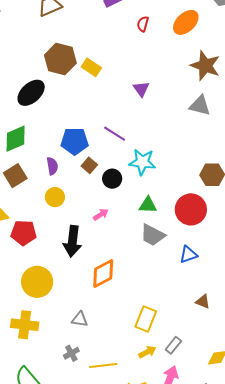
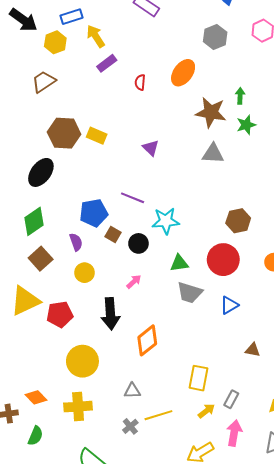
yellow line: (103, 366) -> (158, 415), moved

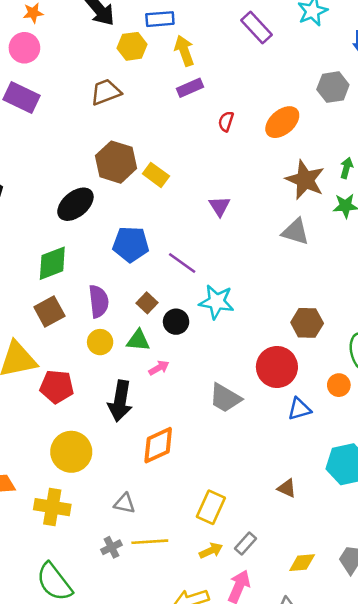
blue pentagon: (94, 213) -> (131, 244), moved
purple semicircle: (76, 242) -> (99, 301), size x1.4
green triangle: (179, 263) -> (138, 340), moved
blue triangle: (229, 305) -> (299, 409), moved

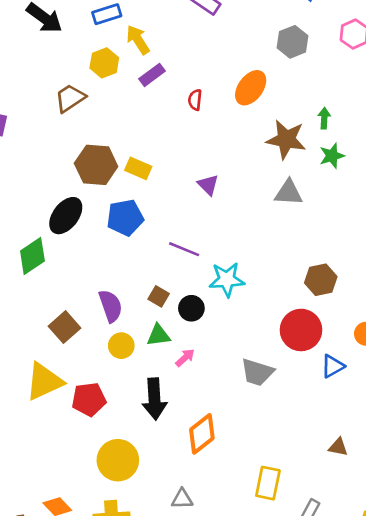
yellow hexagon: (132, 46) -> (104, 63), moved
blue pentagon: (131, 244) -> (125, 218), moved
green diamond: (52, 263) -> (32, 256), moved

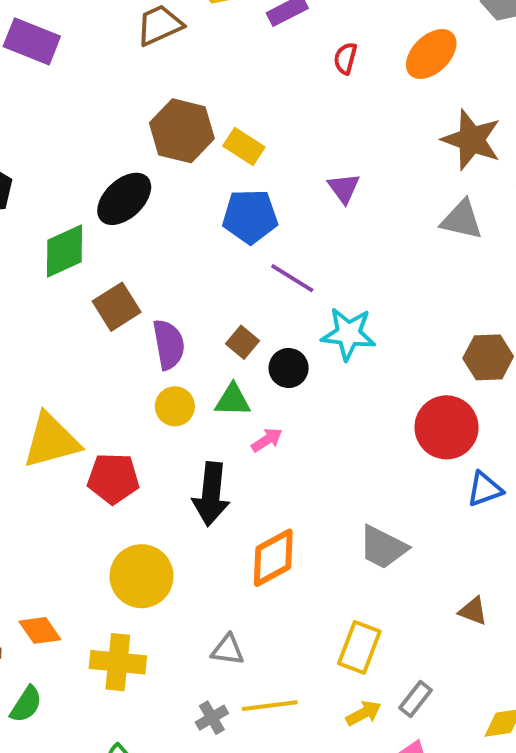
blue pentagon: (125, 218) -> (250, 216), moved
brown square: (65, 327) -> (117, 307), moved
gray trapezoid: (257, 372) -> (383, 547), moved

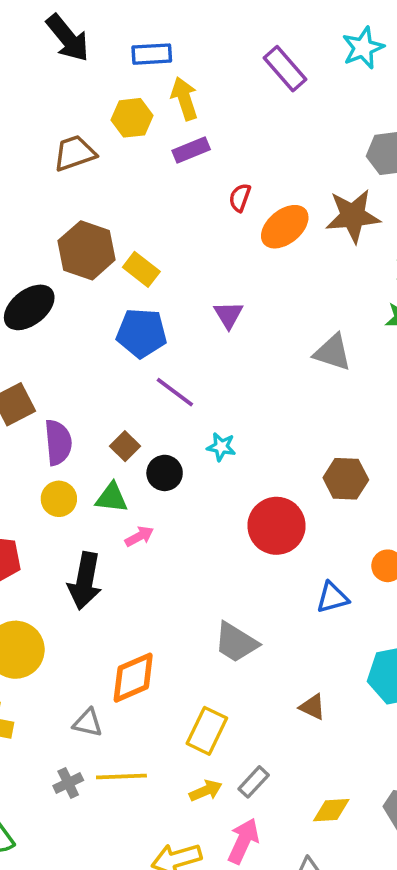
orange ellipse: (431, 54) -> (285, 227), moved
brown star: (471, 140) -> (353, 216), moved, turned -30
cyan star: (348, 334) -> (221, 447), size x0.6
red circle: (446, 427) -> (276, 526), moved
orange diamond: (273, 558) -> (133, 678), moved

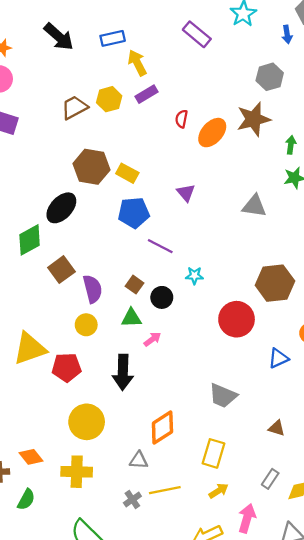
yellow hexagon: (132, 118) -> (109, 99), moved
brown hexagon: (346, 479) -> (275, 283), size x1.4
yellow circle: (59, 499) -> (86, 325), moved
gray rectangle: (254, 782) -> (270, 479), moved

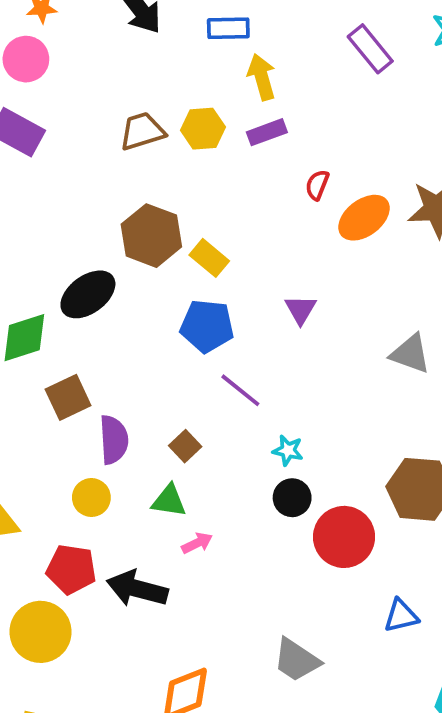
black circle: (162, 297) -> (292, 498), moved
red pentagon: (67, 367) -> (71, 569), moved
black arrow: (123, 372) -> (137, 589), turned 92
yellow circle: (87, 422) -> (40, 632), moved

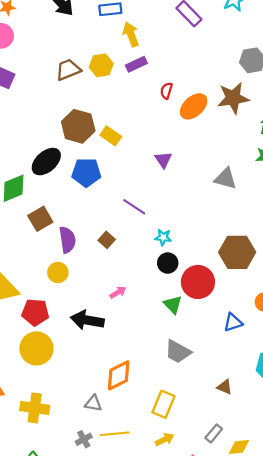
blue pentagon: (207, 326) -> (86, 172), moved
green triangle: (169, 501) -> (173, 305), moved, turned 42
red pentagon: (71, 569) -> (35, 312), moved

